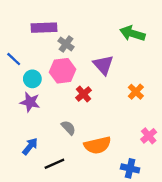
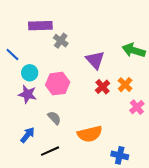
green arrow: (132, 33) -> (134, 50), moved
pink hexagon: (63, 71) -> (58, 84), moved
red cross: (84, 94) -> (103, 87), moved
gray semicircle: (68, 128) -> (54, 118), moved
pink cross: (149, 136) -> (137, 107), moved

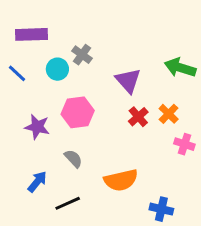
purple rectangle: (40, 26) -> (31, 34), moved
cyan circle: (30, 73) -> (57, 69), moved
pink cross: (137, 107) -> (184, 144), turned -32

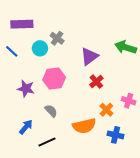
purple triangle: (128, 81) -> (89, 56), turned 36
orange cross: (169, 114) -> (106, 110), moved
blue cross: (161, 209) -> (115, 135), moved

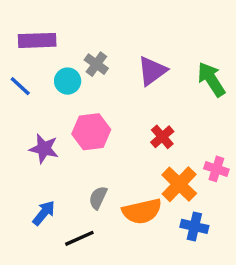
green arrow: (126, 47) -> (211, 79), turned 40
purple triangle: (89, 56) -> (152, 71), moved
orange cross: (106, 110) -> (179, 184), size x1.5
gray semicircle: (51, 111) -> (98, 198), moved, turned -112

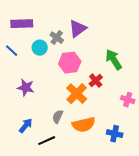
purple triangle: (152, 71) -> (78, 29), moved
green arrow: (211, 79) -> (114, 60), moved
pink hexagon: (91, 132) -> (70, 63), moved
orange cross: (179, 184) -> (77, 94), moved

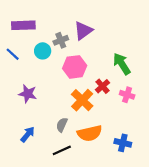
gray cross: (57, 38) -> (61, 40), turned 32
pink cross: (128, 100) -> (127, 95), moved
black line: (47, 141) -> (62, 150), moved

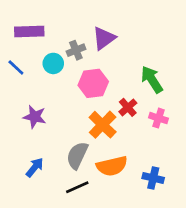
gray semicircle: (62, 125) -> (77, 155), size x1.5

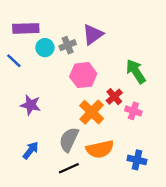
cyan circle: (53, 63) -> (45, 48), moved
pink cross: (158, 118) -> (133, 111), moved

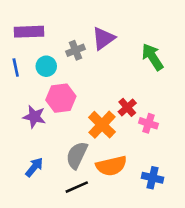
cyan circle: (45, 48) -> (46, 66), moved
blue line: (14, 61) -> (16, 68), turned 35
green arrow: (136, 71) -> (152, 57), moved
pink hexagon: (83, 75) -> (61, 98), moved

